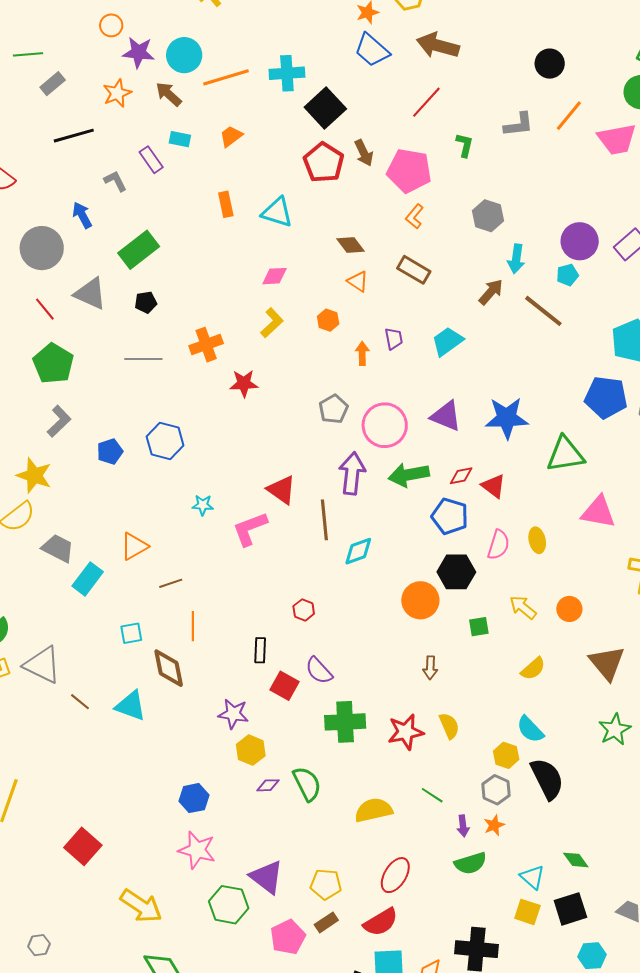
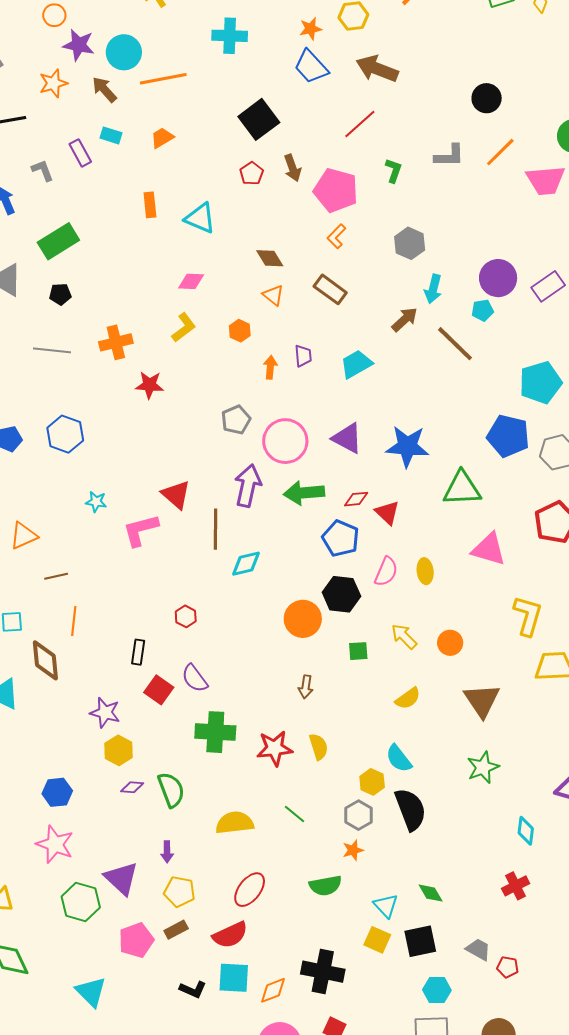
cyan cross: (287, 73) -> (230, 36), moved
red pentagon: (324, 163) -> (252, 174), size x0.6
purple arrow: (463, 826) -> (167, 852), moved

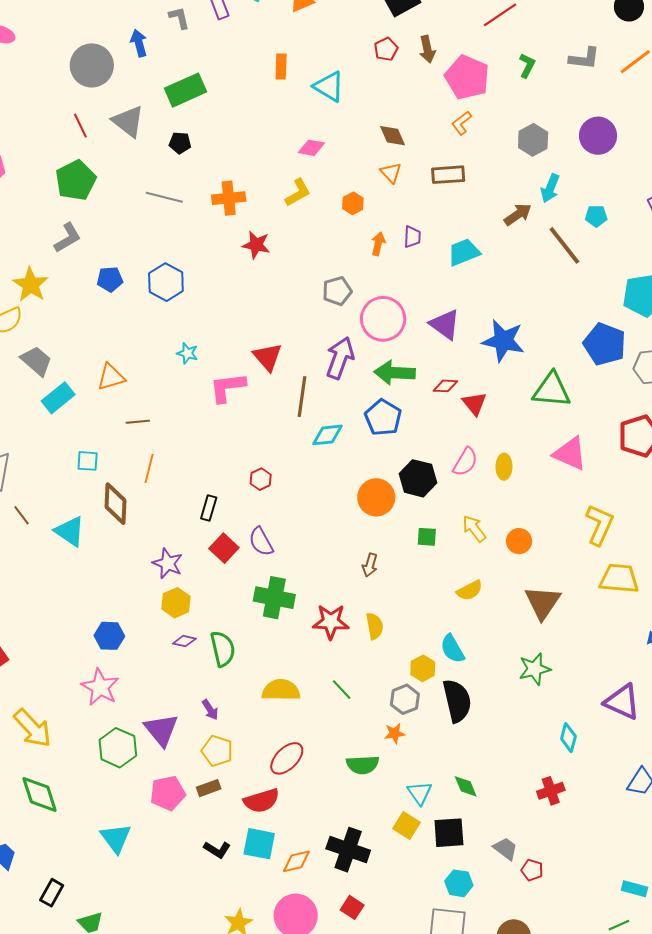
purple circle: (498, 278) -> (598, 136), moved
brown rectangle: (330, 289) -> (448, 175), turned -48
blue pentagon: (341, 538) -> (383, 418), moved
purple arrow: (167, 852) -> (210, 710), turned -40

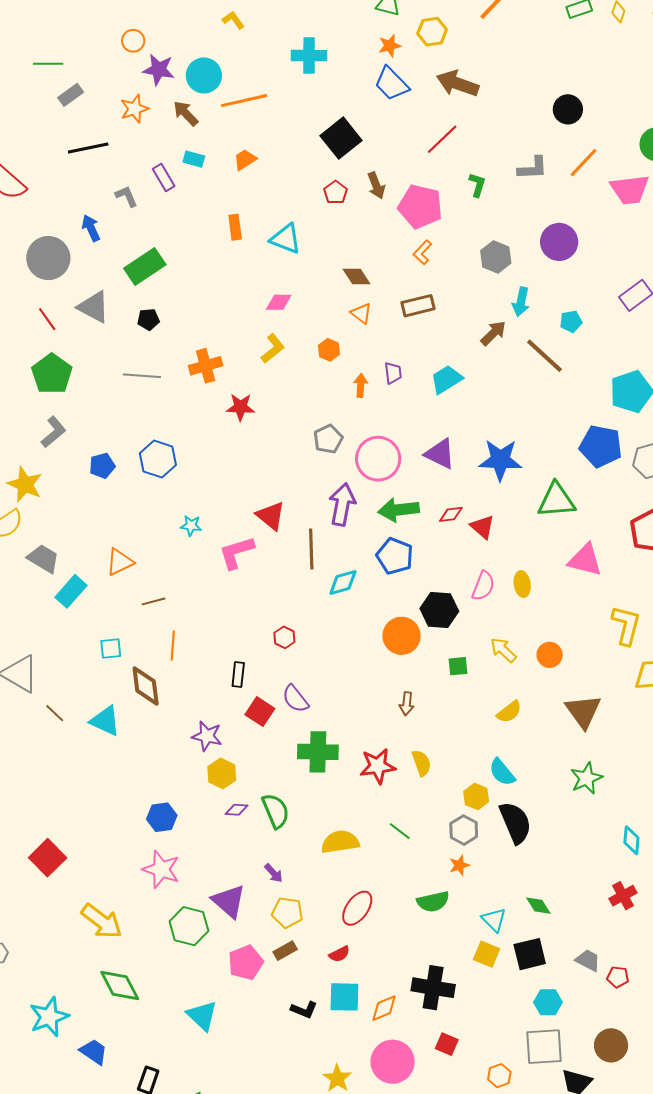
red semicircle: (261, 801) -> (339, 954), size x0.6

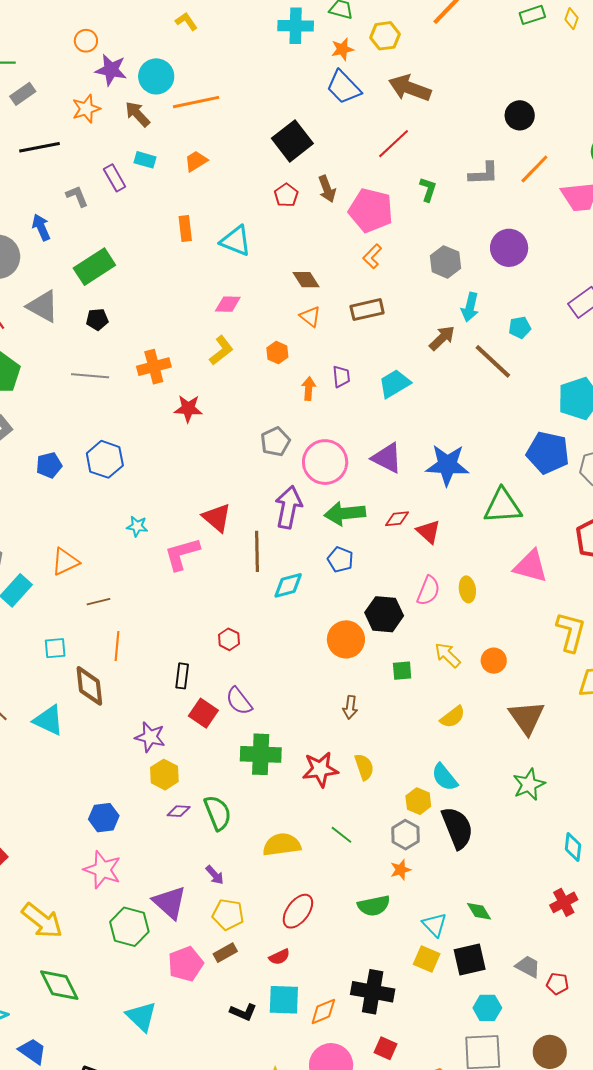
cyan cross: (309, 56) -> (296, 26), moved
blue pentagon: (395, 556) -> (340, 560), size x0.7

